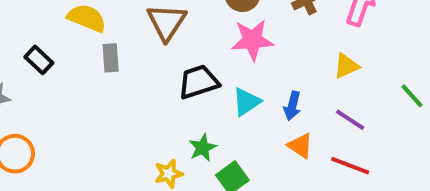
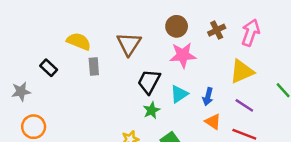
yellow triangle: (346, 66) -> (242, 71), size x1.5
black trapezoid: (199, 82) -> (149, 82), turned -44
green star: (203, 148) -> (151, 110), moved

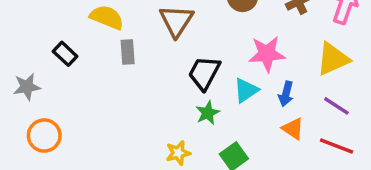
pink star: (183, 55) -> (267, 54), moved

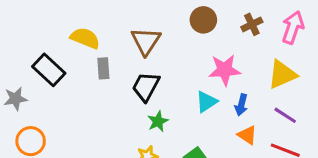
black rectangle: (65, 54) -> (49, 70), size x1.5
black trapezoid: (204, 73) -> (146, 87), moved
green star: (208, 113) -> (158, 121), moved

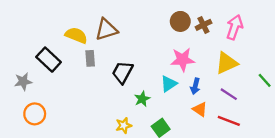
brown circle: (203, 20) -> (180, 21), moved
brown triangle: (146, 41) -> (106, 30), moved, turned 40
green star: (158, 121) -> (142, 99), moved

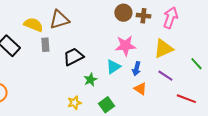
brown cross: (203, 25) -> (143, 16), turned 32
black trapezoid: (122, 72) -> (73, 57), turned 35
red line: (229, 121) -> (186, 99), moved

